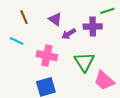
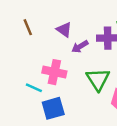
cyan line: (17, 41) -> (34, 88), moved

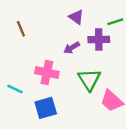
purple triangle: (64, 30) -> (76, 17), moved
cyan line: (34, 88) -> (15, 89), moved

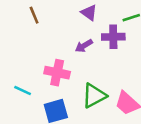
brown line: (21, 29) -> (34, 15), moved
green triangle: (89, 80) -> (94, 96), moved, turned 35

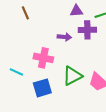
purple triangle: (89, 13) -> (76, 11), moved, turned -40
purple arrow: (84, 46) -> (64, 37), turned -144

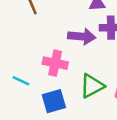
purple arrow: (64, 37) -> (82, 36), size x1.5

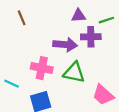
green triangle: (92, 86) -> (74, 73), moved, turned 40

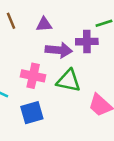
purple triangle: (79, 16) -> (44, 24), moved

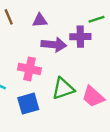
green triangle: (69, 81) -> (63, 89), moved, turned -30

